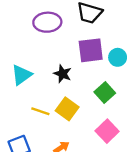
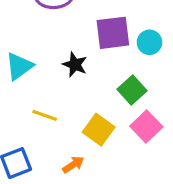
yellow square: (67, 109) -> (99, 130), moved
pink square: (107, 131) -> (146, 127), moved

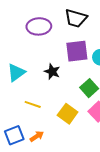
orange arrow: (73, 165) -> (37, 136), moved

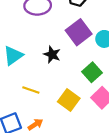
purple square: (77, 51) -> (79, 32), turned -30

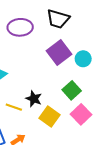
black star: (52, 54) -> (34, 99), moved

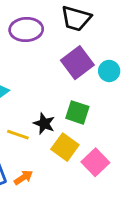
green square: (72, 90) -> (77, 112), moved, turned -30
pink square: (81, 114) -> (95, 162), moved

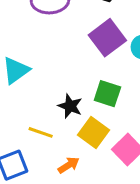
yellow line: (18, 135) -> (41, 132), moved
orange arrow: (23, 177) -> (69, 165), moved

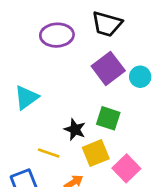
yellow square: (93, 132) -> (96, 153), turned 32

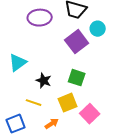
cyan circle: (140, 77) -> (98, 29), moved
black star: (75, 129) -> (44, 81), moved

